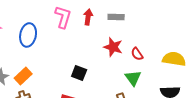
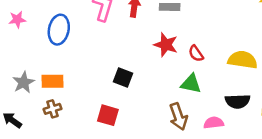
orange rectangle: (23, 76) -> (53, 81), turned 42
green triangle: (133, 78) -> (191, 84), turned -42

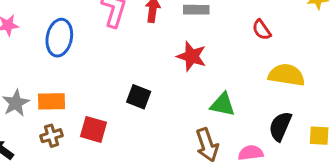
red semicircle: (196, 54) -> (262, 30), moved
black semicircle: (238, 101) -> (280, 126), turned 115
red square: (108, 115) -> (94, 129), moved

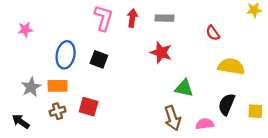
blue ellipse: (59, 38) -> (66, 55), moved
black square: (139, 97) -> (99, 59), moved

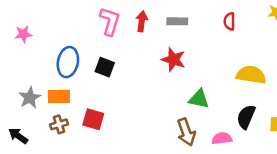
red semicircle: (213, 33) -> (229, 21), moved, turned 35

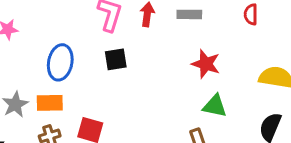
red star: (173, 60) -> (206, 64), moved
black square: (105, 67) -> (116, 59), moved, turned -30

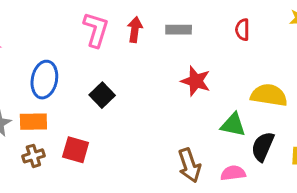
black square: (116, 59) -> (102, 95), moved, turned -35
green triangle: (215, 106) -> (233, 125), moved

